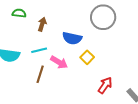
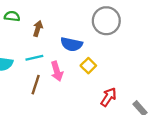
pink arrow: (59, 62) -> (57, 71), turned 42

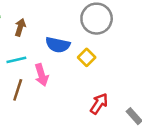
yellow square: (88, 66) -> (87, 57), moved

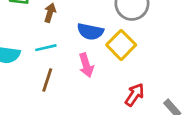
yellow square: (87, 57) -> (121, 45), size x1.5
pink arrow: (41, 75) -> (86, 65), moved

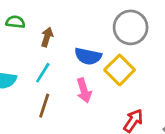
cyan line: (46, 48) -> (43, 73), turned -45

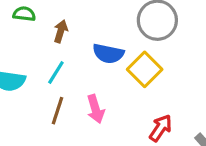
pink arrow: (84, 91) -> (96, 109), moved

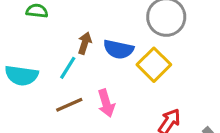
brown arrow: (61, 31) -> (85, 43), moved
brown line: (57, 111) -> (69, 105), turned 48

